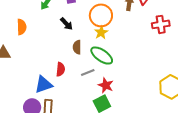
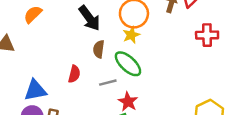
black arrow: (66, 24) -> (89, 18), size x1.5
orange semicircle: (22, 27) -> (33, 14), turned -140
blue triangle: (44, 85) -> (35, 90), moved

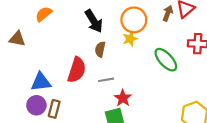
green ellipse: (128, 64) -> (166, 60), moved
red semicircle: (74, 74) -> (77, 70), size x1.6

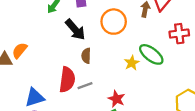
orange semicircle: (44, 14) -> (20, 50), moved
yellow star: (130, 39) -> (132, 63), moved
gray line: (106, 80) -> (85, 86), moved

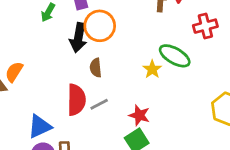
orange circle: (114, 22) -> (100, 26), moved
black arrow: (75, 30) -> (78, 38), turned 60

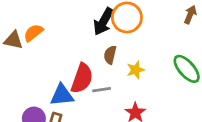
yellow star: (152, 69) -> (136, 70), moved
blue triangle: (40, 126) -> (62, 95), moved

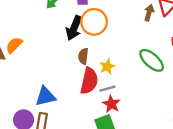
red semicircle: (82, 78) -> (89, 81), moved
gray line: (102, 90) -> (107, 89), moved

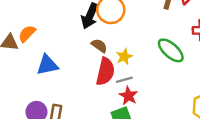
brown semicircle: (83, 56) -> (99, 46), turned 119
blue triangle: (45, 96) -> (47, 65), moved

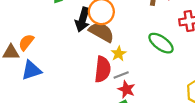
brown semicircle: (99, 46) -> (101, 32), moved, size x1.6
blue triangle: (47, 65) -> (31, 70), moved

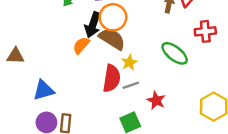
orange semicircle: (26, 42) -> (81, 45), moved
blue triangle: (31, 70) -> (44, 90), moved
red star: (126, 89) -> (156, 100), moved

